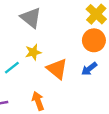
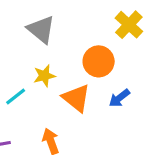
orange circle: (94, 40) -> (99, 61), moved

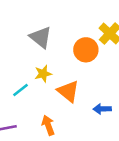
orange circle: (99, 61) -> (86, 50), moved
blue arrow: (119, 98) -> (102, 109), moved, turned 36

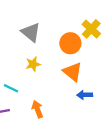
cyan line: (21, 90) -> (11, 88), moved, turned 64
orange triangle: (68, 91) -> (73, 72), moved

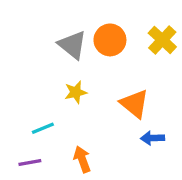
orange circle: (70, 43) -> (110, 40), moved
cyan line: (11, 88) -> (43, 128), turned -48

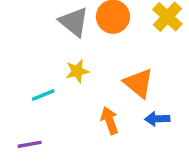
cyan line: (43, 128) -> (43, 95), moved
orange arrow: (82, 159) -> (110, 121), moved

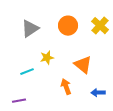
gray triangle: (74, 22) -> (30, 29), moved, turned 48
blue arrow: (157, 119) -> (98, 93), moved

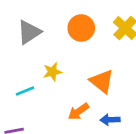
orange arrow: (66, 87) -> (78, 112), turned -105
blue arrow: (98, 93) -> (110, 120), moved

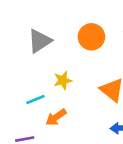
orange arrow: (78, 112) -> (56, 117), moved

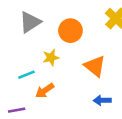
orange circle: (91, 37) -> (70, 31), moved

